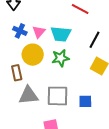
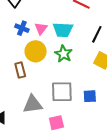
green star: (61, 58) -> (63, 54), turned -30
gray triangle: (29, 95) -> (33, 104), moved

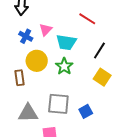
pink triangle: (41, 28) -> (46, 30), moved
blue square: (90, 96) -> (86, 111), turned -32

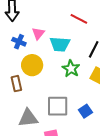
green star: (64, 66) -> (71, 69), moved

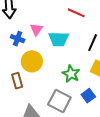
green star: (71, 69) -> (71, 74), moved
gray square: (58, 106) -> (59, 101), turned 30
blue square: (85, 111) -> (88, 96), moved

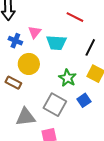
brown rectangle: (17, 81) -> (13, 83), turned -49

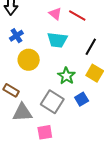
pink triangle: (35, 32) -> (55, 14), moved, turned -32
blue cross: (15, 41) -> (16, 36), turned 32
brown rectangle: (13, 83) -> (11, 90), moved

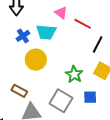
red line: (77, 16) -> (83, 24), moved
cyan trapezoid: (57, 40) -> (46, 32), moved
blue square: (82, 99) -> (90, 97), turned 32

